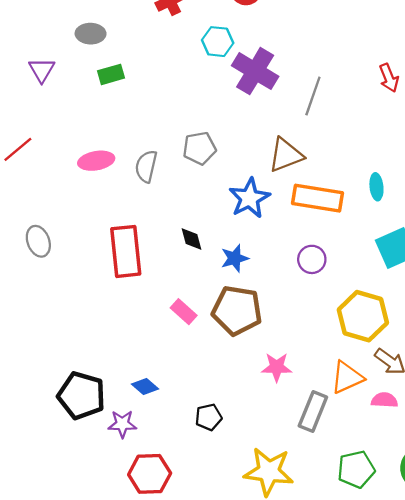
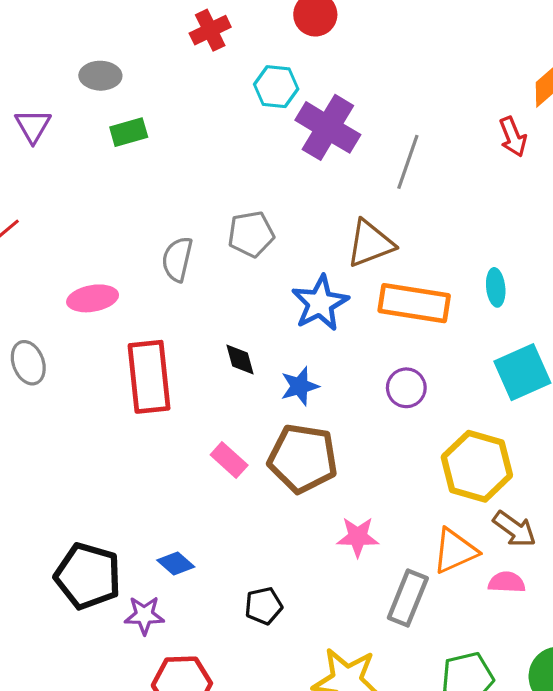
pink ellipse: (96, 161) -> (93, 298), moved

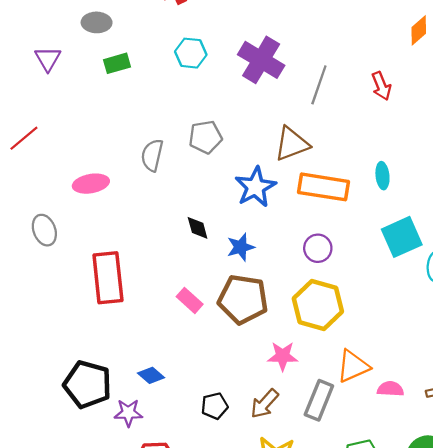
cyan hexagon: (276, 87) -> (191, 53), moved
red arrow: (513, 137) -> (381, 86), moved
red rectangle: (149, 377) -> (108, 278), moved
yellow hexagon: (477, 466) -> (318, 305), moved
brown arrow: (515, 529) -> (264, 404), moved, turned 96

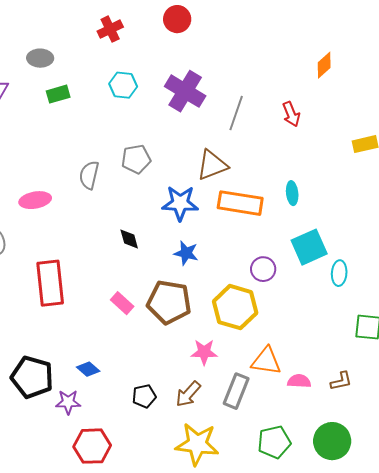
blue star: (255, 187) -> (180, 203), turned 30
blue star: (241, 247) -> (186, 253), moved, turned 30
purple circle: (318, 248) -> (263, 269), moved
orange triangle: (353, 366) -> (266, 361), turned 32

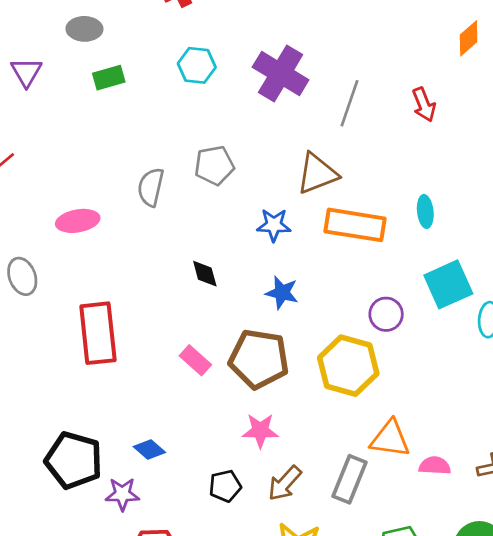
blue star: (180, 203) -> (274, 225), size x0.7
pink star: (204, 352) -> (260, 431), moved

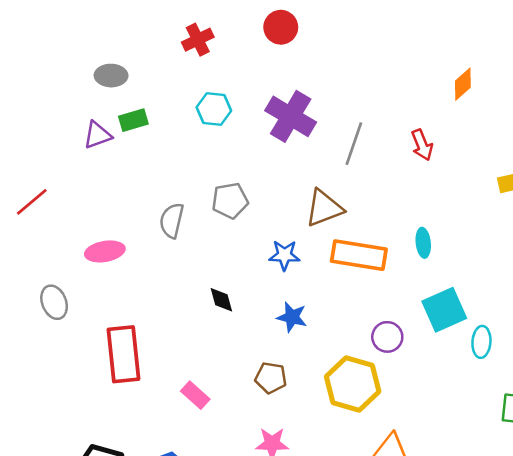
purple triangle: (26, 72) -> (97, 135), moved, turned 40
brown pentagon: (259, 359) -> (271, 378), size x0.6
pink rectangle: (195, 360) -> (195, 395), moved

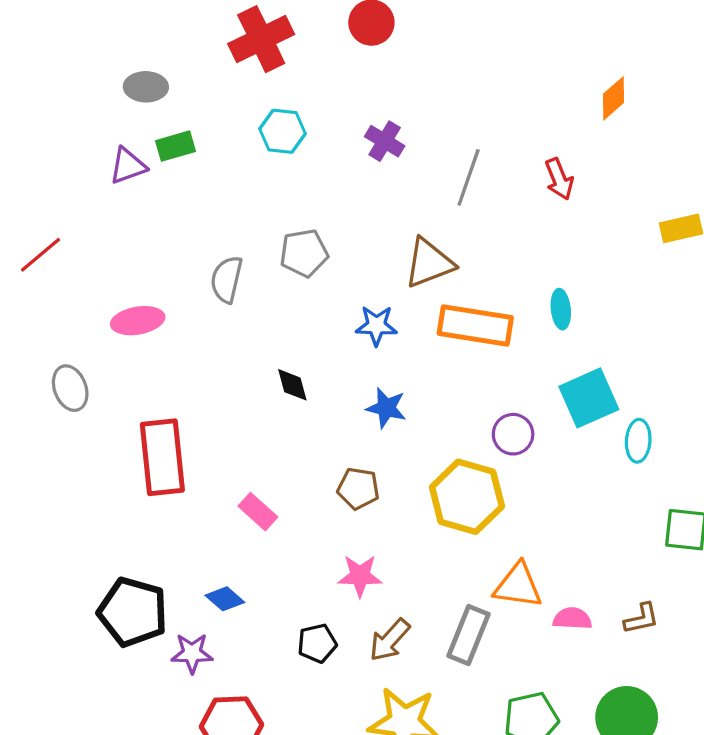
red cross: (198, 40) -> (261, 39), size x1.5
purple cross: (291, 116) -> (385, 141), size x0.6

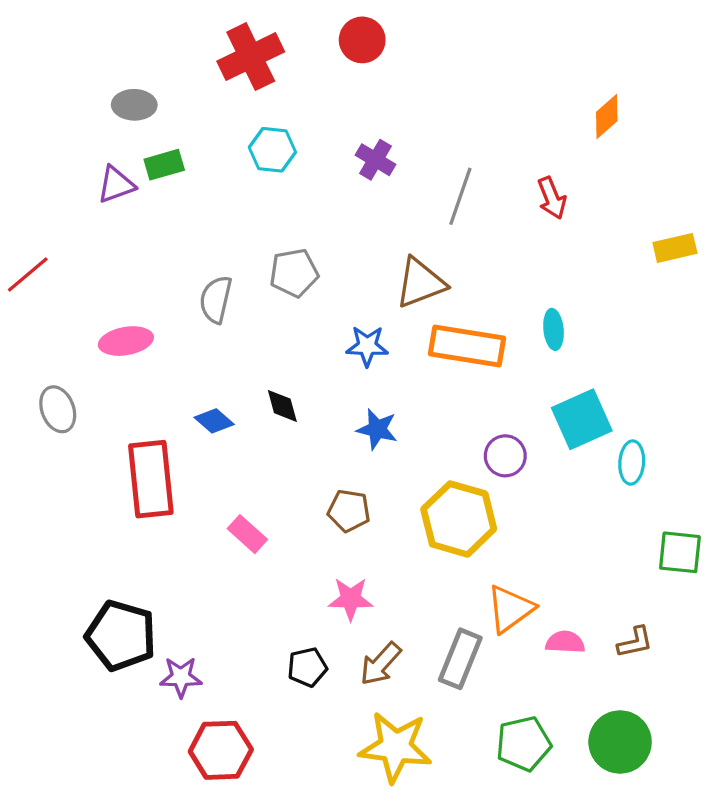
orange triangle: (518, 586) -> (510, 609), turned -44
blue diamond: (225, 599) -> (214, 421), moved

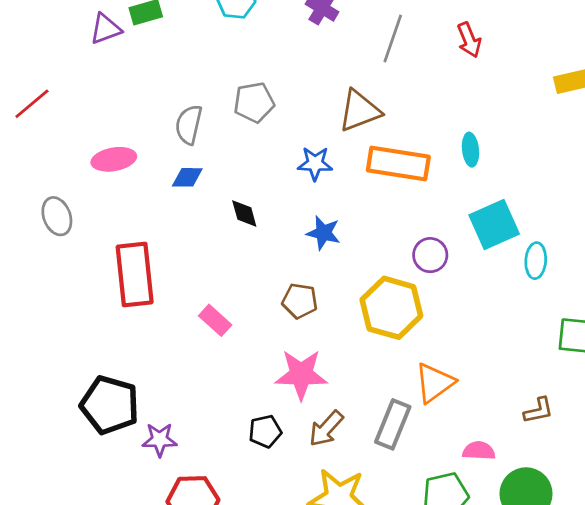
blue diamond: (214, 421) -> (187, 177), moved, turned -40
pink star: (351, 599) -> (301, 374), size x1.4
pink semicircle: (565, 642) -> (479, 451), moved

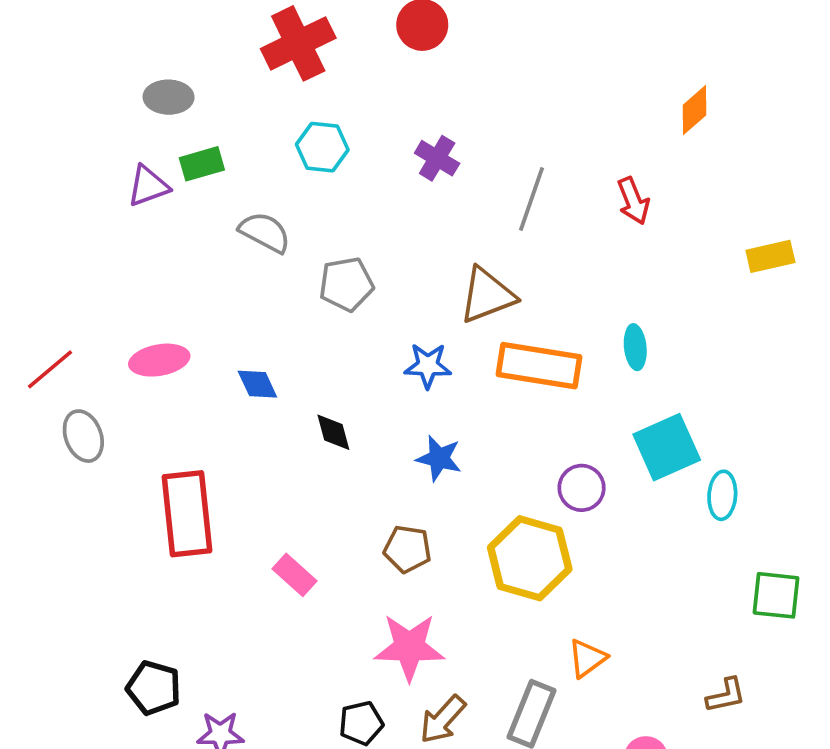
red line: (32, 104) -> (50, 369), moved
gray semicircle: (189, 125) -> (265, 232), moved, turned 105
blue diamond: (187, 177) -> (257, 384), turned 64
orange triangle: (434, 383) -> (587, 658), size x0.7
black pentagon: (110, 405) -> (154, 688), size x0.7

